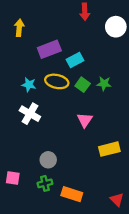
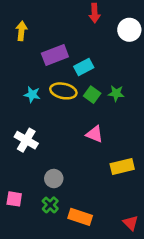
white cross: (30, 114) -> (26, 140), moved
pink triangle: (85, 120) -> (95, 134), turned -42
green cross: (45, 183) -> (50, 205), turned -32

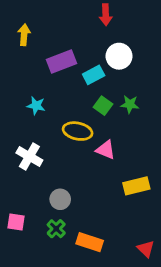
white circle: (129, 30) -> (119, 56), moved
yellow ellipse: (63, 91) -> (78, 131), moved

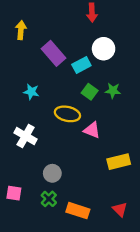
purple rectangle: (62, 62) -> (53, 53), turned 70
red triangle: (146, 249) -> (120, 209), moved

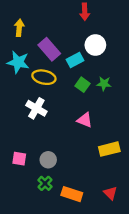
cyan star: (31, 92) -> (18, 62), moved, size x1.5
yellow ellipse: (67, 114) -> (44, 77), moved
white cross: (26, 136) -> (36, 108), moved
pink square: (14, 193) -> (19, 159), moved

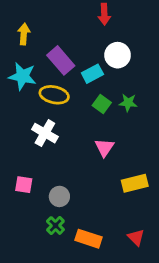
pink triangle: (85, 120) -> (104, 148), turned 42
pink square: (19, 159) -> (24, 185), moved

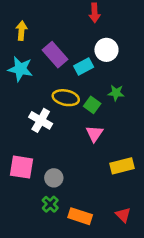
yellow ellipse: (54, 95) -> (66, 98), moved
green square: (102, 104) -> (92, 105), moved
pink square: (24, 185) -> (22, 167), size x1.5

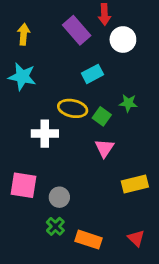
white circle: (106, 50) -> (123, 40), moved
purple rectangle: (55, 55) -> (77, 30), moved
white cross: (41, 120) -> (45, 134), turned -30

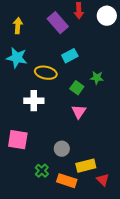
white circle: (123, 40) -> (107, 16), moved
yellow ellipse: (73, 108) -> (46, 73), moved
yellow rectangle: (135, 184) -> (86, 166), moved
gray circle: (59, 197) -> (62, 149), moved

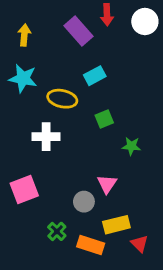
green star: (97, 78) -> (131, 146), moved
green square: (77, 88) -> (104, 119), turned 32
pink triangle: (79, 112) -> (107, 184), moved
pink square: (18, 140) -> (24, 189), turned -30

